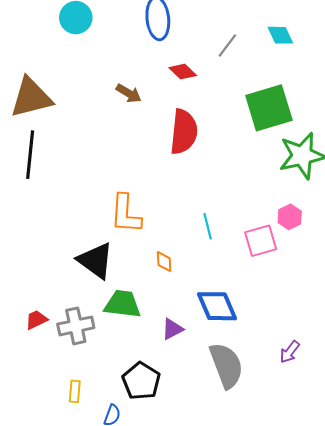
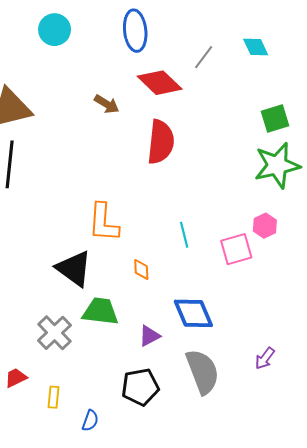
red diamond: (183, 72) -> (160, 83), size x1.6
green square: (269, 108) -> (275, 118), moved, size x0.6
red trapezoid: (36, 320) -> (16, 378), moved
gray cross: (76, 326) -> (55, 333), turned -32
black pentagon: (141, 381) -> (140, 387), moved, turned 30

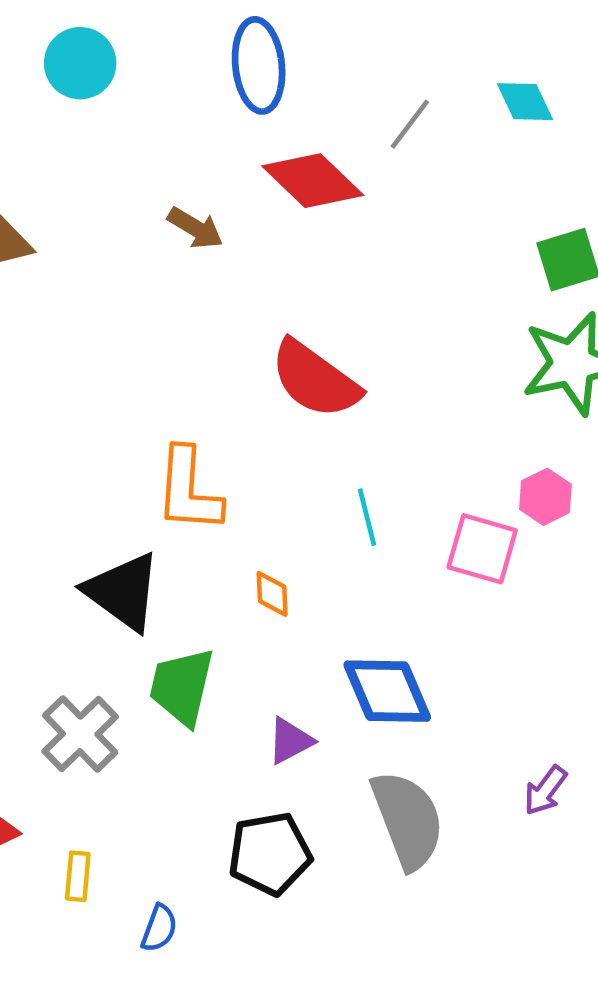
red semicircle: (161, 142) -> (315, 379), moved, turned 120
pink square: (236, 249) -> (482, 549), turned 32
green trapezoid: (100, 311) -> (182, 687), turned -84

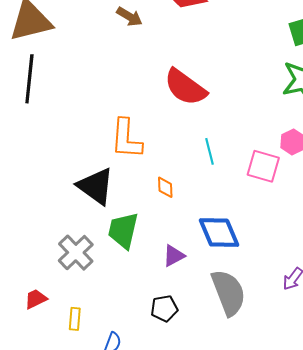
black pentagon: (270, 854) -> (164, 308), size x0.7

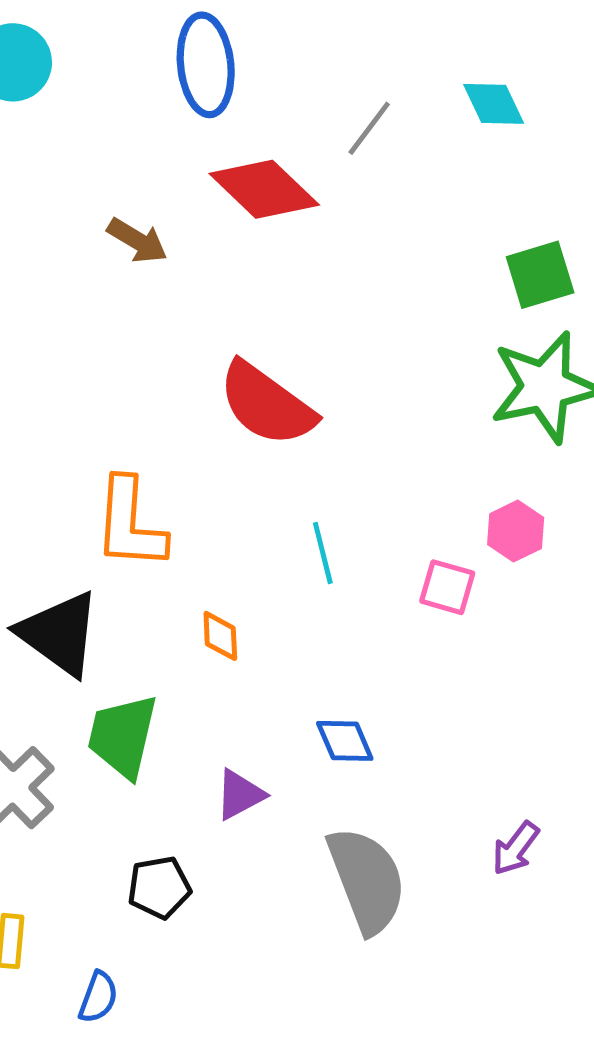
pink square: (263, 166) -> (447, 587), size x0.7
blue diamond: (219, 233) -> (345, 741), size x0.6
black pentagon: (164, 308) -> (159, 887), moved

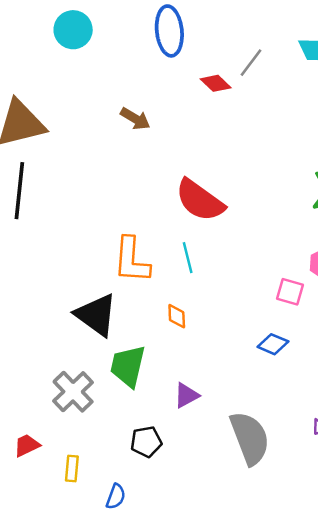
red diamond: (264, 189) -> (216, 83), moved, size x0.6
cyan line: (323, 553) -> (188, 258), moved
blue diamond: (345, 741) -> (273, 344), moved, turned -44

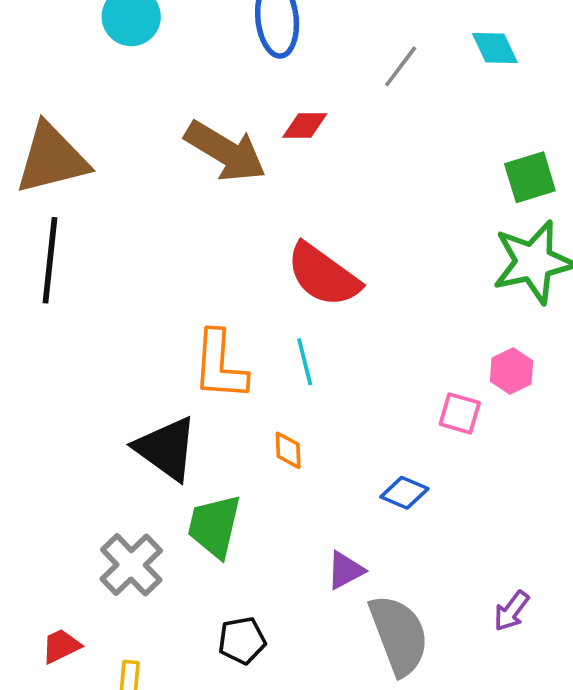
red diamond: (216, 83) -> (305, 126), moved, turned -44
brown arrow: (135, 119) -> (225, 151), size x1.8
blue diamond: (273, 344) -> (404, 493), moved
purple triangle: (186, 395) -> (345, 570), moved

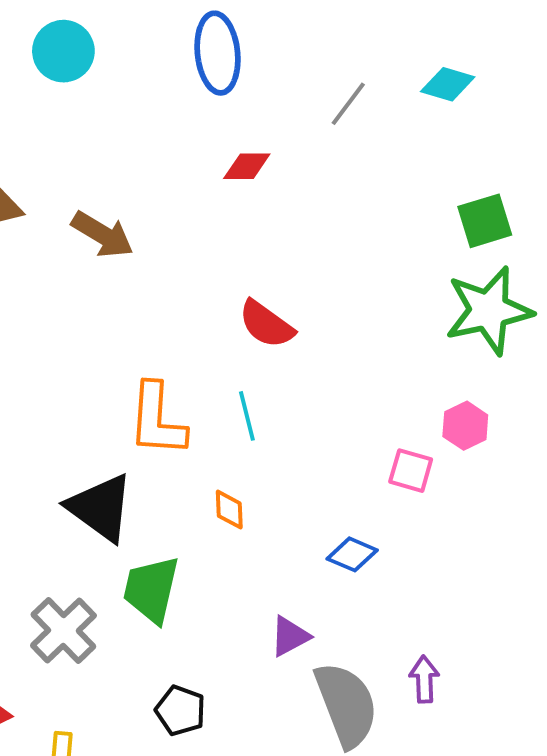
cyan diamond: (495, 48) -> (448, 84), turned -48
brown arrow: (225, 151) -> (102, 234), moved, size x0.7
red semicircle: (323, 275) -> (266, 324), size x0.7
purple arrow: (511, 611) -> (424, 679), moved, turned 141
black pentagon: (242, 640) -> (180, 710), turned 30

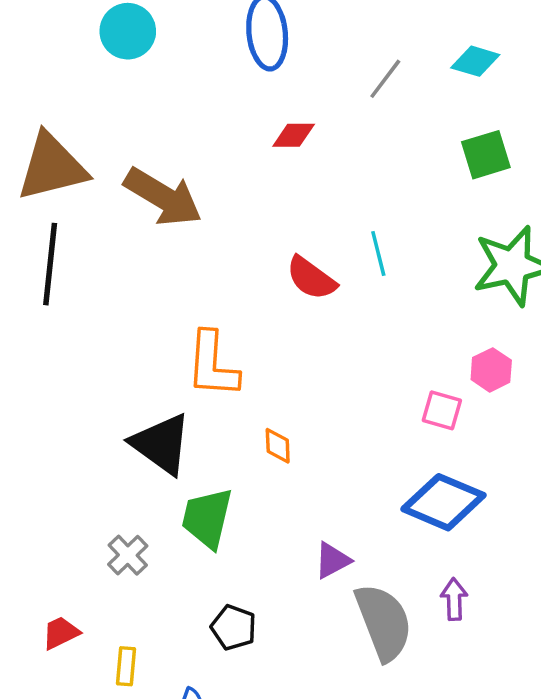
green square: (485, 221) -> (486, 155), moved
brown arrow: (102, 234) -> (163, 197), size x1.4
cyan line: (247, 416) -> (378, 253), moved
blue diamond: (352, 554) -> (444, 502), moved, size x1.8
gray cross: (63, 630) -> (128, 555), size x0.7

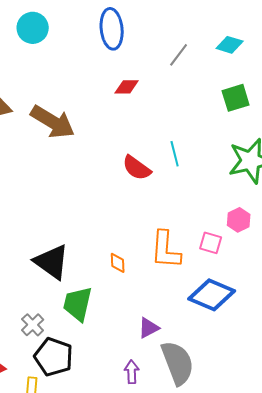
orange L-shape: (212, 365) -> (166, 250), moved
purple arrow: (454, 599) -> (132, 372), moved
black pentagon: (234, 627) -> (54, 357), moved, size x1.5

